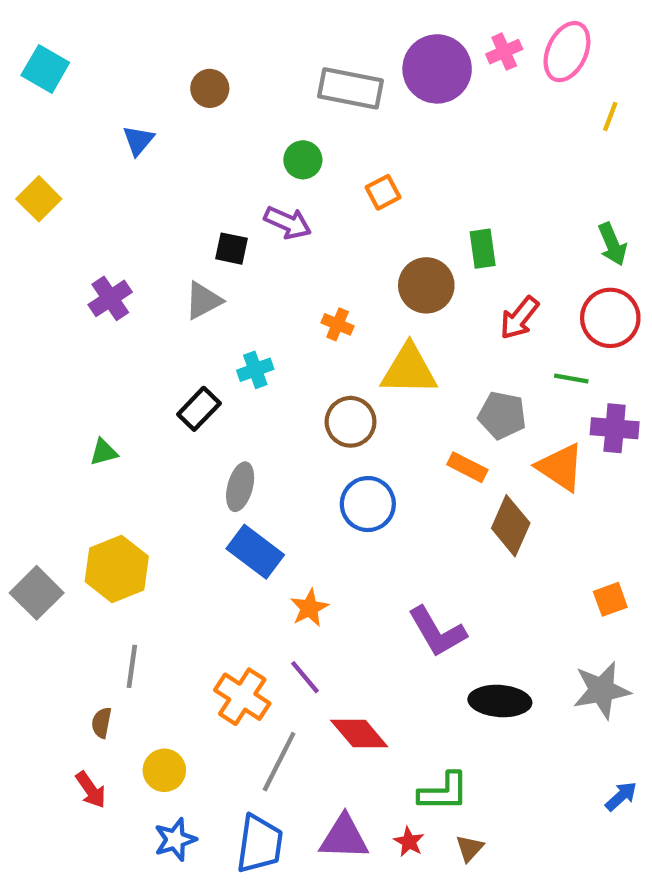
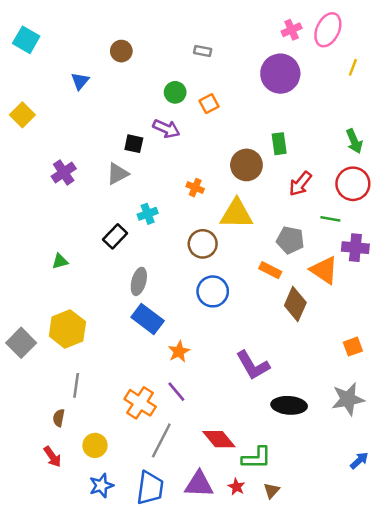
purple circle: (437, 69) -> (280, 74), moved
gray rectangle: (351, 88) -> (203, 51), size x0.5
orange square: (383, 192) -> (209, 104), moved
red diamond: (359, 733) -> (219, 439), moved

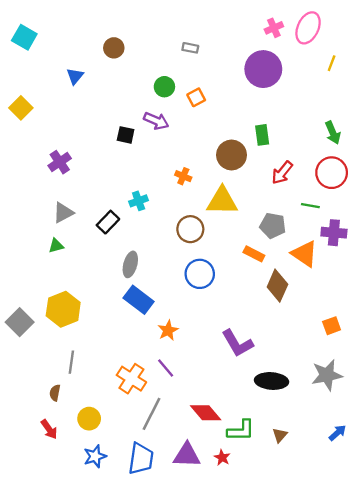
gray triangle: (118, 174) -> (63, 213), moved
brown triangle: (272, 490) -> (280, 435), moved

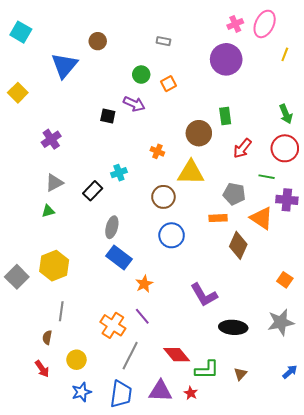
blue triangle: (75, 76) -> (64, 65), size x1.8
orange rectangle: (254, 254) -> (218, 218), turned -30
orange square: (332, 326) -> (285, 280), turned -35

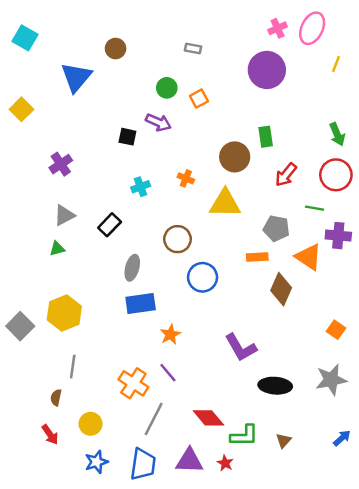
cyan cross: (119, 173) -> (141, 187), moved
brown circle: (163, 197) -> (177, 239), moved
blue rectangle: (119, 258) -> (141, 303), turned -45

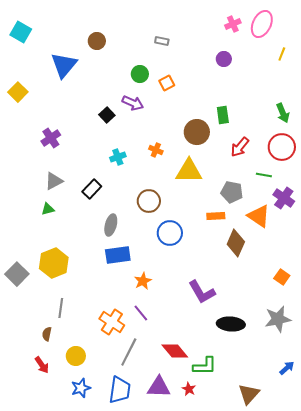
purple circle: (267, 70) -> (224, 59), size x0.5
black square: (127, 137) -> (107, 115), turned 35
purple cross: (338, 236) -> (284, 198), turned 30
brown triangle: (284, 440) -> (249, 394), moved, size x1.6

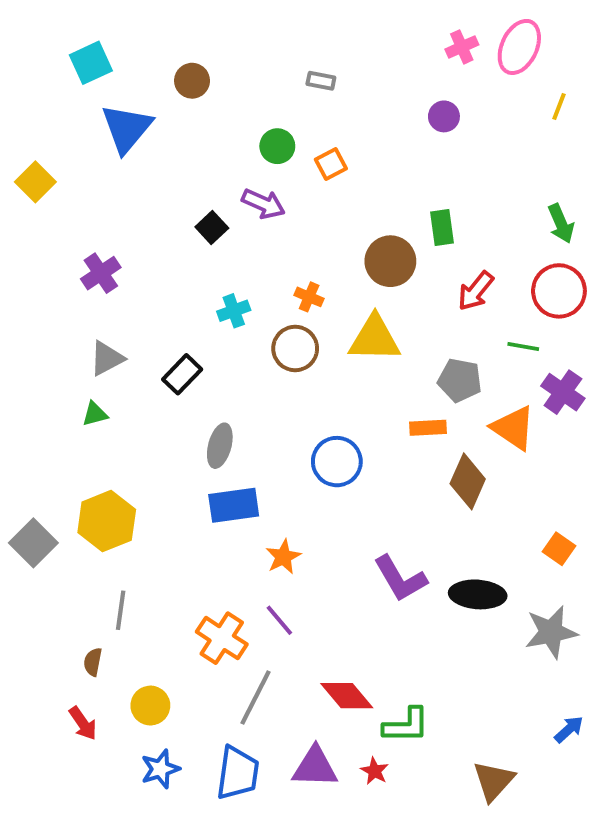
cyan square: (21, 32) -> (91, 63), moved, turned 35
brown circle: (149, 201) -> (295, 348), moved
black ellipse: (231, 324) -> (478, 594), moved

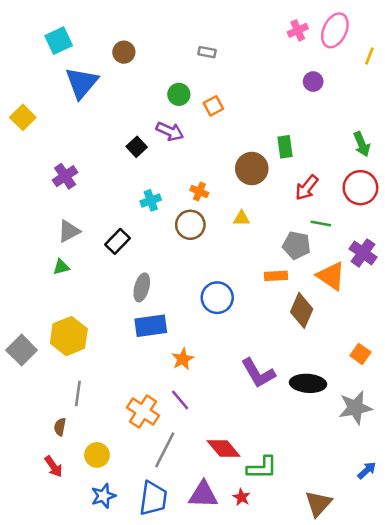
yellow line: (559, 106) -> (369, 56), moved
purple circle: (444, 116) -> (313, 82), moved
yellow triangle: (375, 339) -> (242, 218), size x0.5
green line: (523, 347) -> (321, 223), moved

